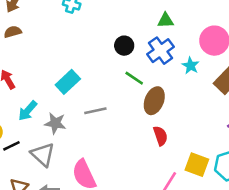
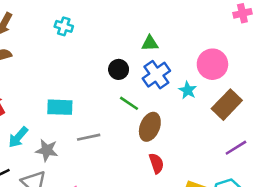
green triangle: (166, 21) -> (150, 43), moved
cyan rectangle: (68, 82) -> (60, 107), turned 45

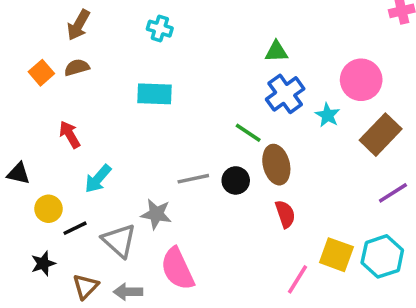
black circle: (119, 69) -> (236, 180), moved
cyan rectangle: (60, 107) -> (154, 94), moved
brown ellipse: (150, 127) -> (276, 165), turned -36
gray star: (47, 150) -> (156, 214), moved

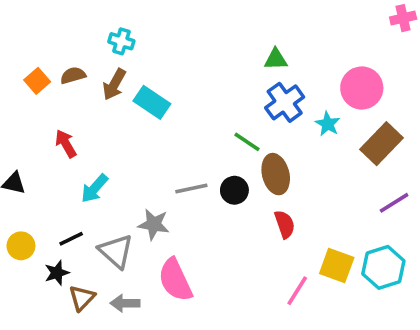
brown arrow: (78, 25) -> (114, 84), moved
cyan cross: (160, 29) -> (121, 41), moved
cyan rectangle: (154, 94) -> (152, 102), turned 32
yellow circle: (48, 209) -> (21, 246), moved
black star: (43, 264) -> (57, 273), moved

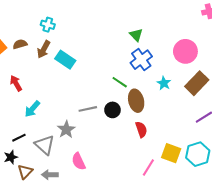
green triangle: (276, 59) -> (136, 35), turned 48
cyan star: (328, 124) -> (164, 83), moved
gray star: (154, 224) -> (66, 129), turned 30
pink semicircle: (175, 280) -> (79, 161), size x0.7

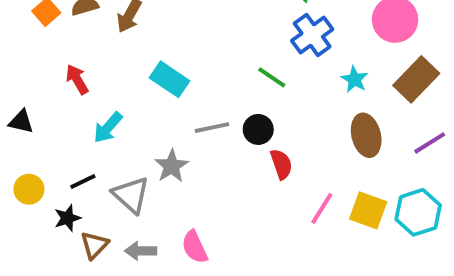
cyan rectangle: (65, 60) -> (170, 79), moved
brown ellipse: (136, 101) -> (366, 135), moved
red semicircle: (141, 129) -> (281, 164), moved
pink semicircle: (79, 161) -> (195, 247), moved
pink line: (148, 167) -> (322, 208), moved

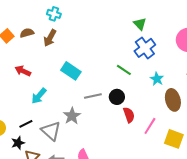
red arrow: (77, 79) -> (23, 71), turned -35
cyan star: (355, 79) -> (157, 79), moved
pink line: (322, 208) -> (150, 126), moved

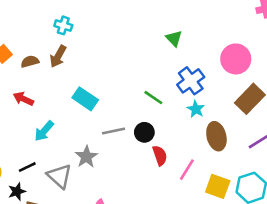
brown semicircle: (27, 33) -> (30, 62), moved
blue cross: (145, 48) -> (191, 81), moved

